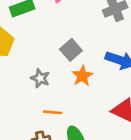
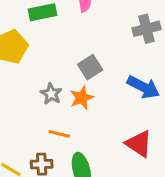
orange star: (82, 76) -> (82, 98), moved

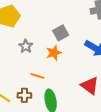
gray star: (51, 94) -> (26, 46), moved

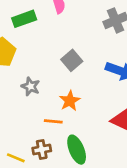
orange star: (54, 53) -> (70, 101), moved

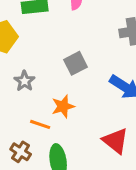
brown cross: (42, 150) -> (21, 152), turned 30

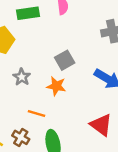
orange star: (63, 106) -> (56, 86), moved, turned 30

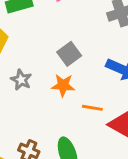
orange line: (37, 113) -> (92, 108), moved

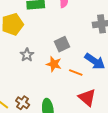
orange line: (92, 108) -> (76, 73), moved

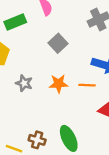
gray square: (62, 44) -> (58, 43), moved

